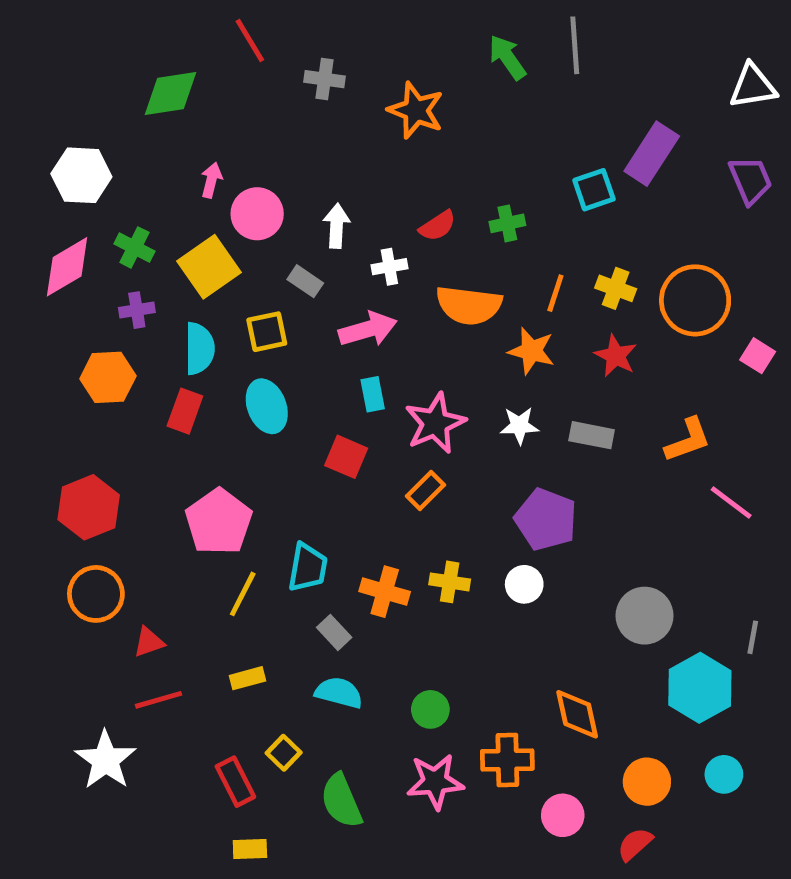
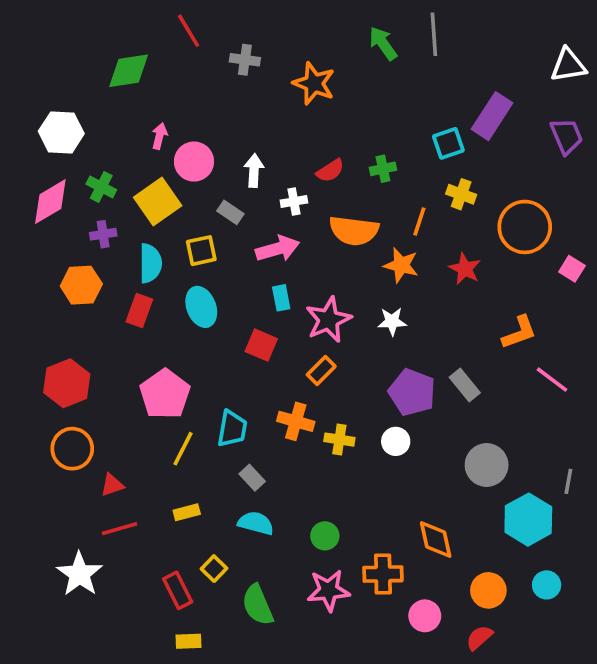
yellow cross: (616, 288) -> (461, 194), moved
gray rectangle: (592, 435) -> (465, 385), moved, turned 40
orange cross: (385, 592) -> (296, 421), moved

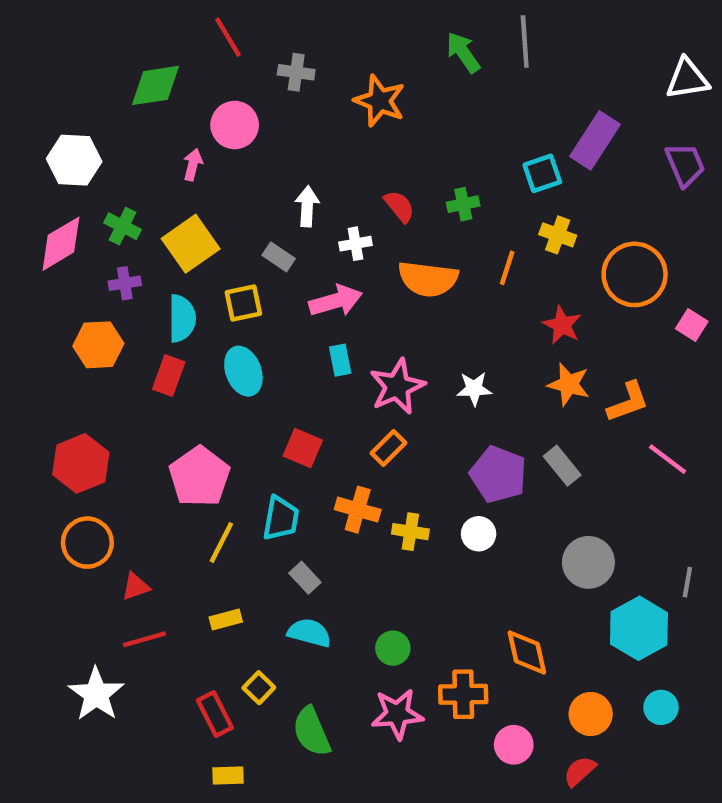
pink circle: (194, 162) -> (235, 125), moved
red semicircle: (330, 171) -> (399, 206), turned -96
orange star: (401, 265) -> (569, 384), moved
red square: (261, 345) -> (303, 448), moved

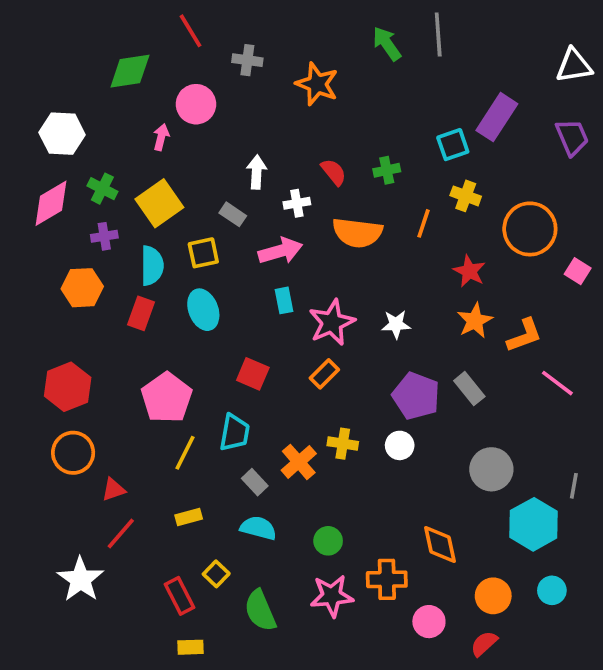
orange star: (569, 384) -> (475, 321), turned 30
orange cross: (358, 510) -> (299, 462), moved, turned 33
red line: (145, 639) -> (121, 533), turned -33

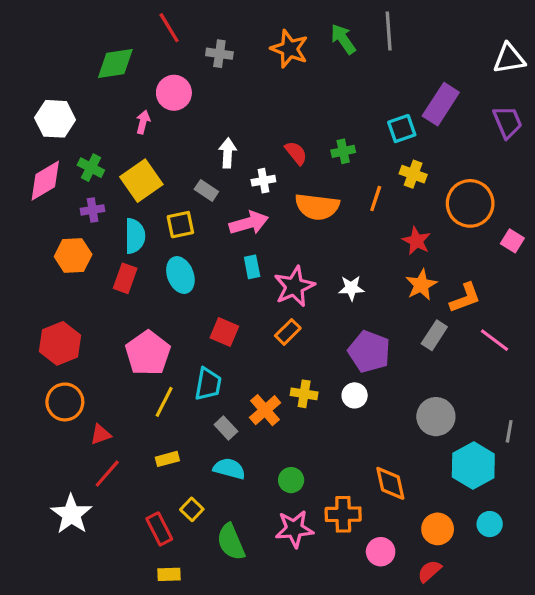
orange star: (317, 84) -> (289, 49), moved
gray rectangle: (469, 389) -> (434, 335), moved, turned 72

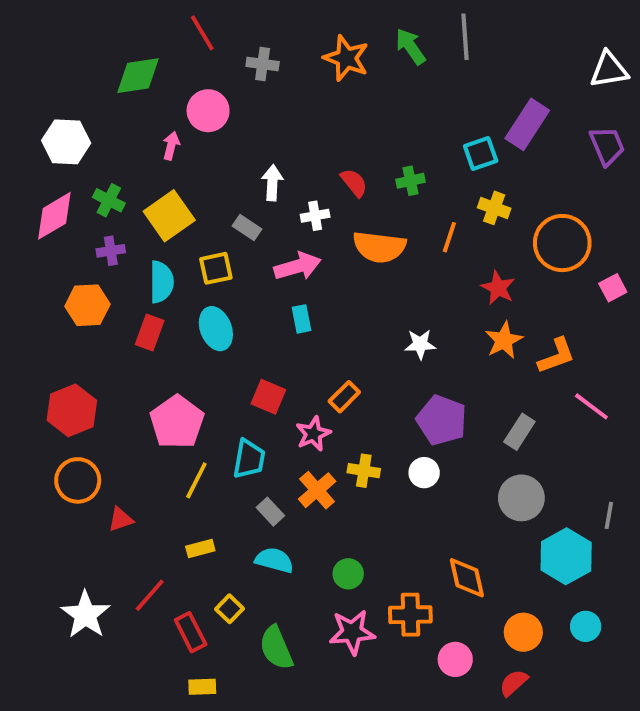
pink square: (512, 241) -> (613, 288), turned 30
pink star: (294, 286) -> (313, 434), moved, size x0.7
gray rectangle: (434, 335) -> (519, 432), moved
red line: (107, 474) -> (150, 595), moved

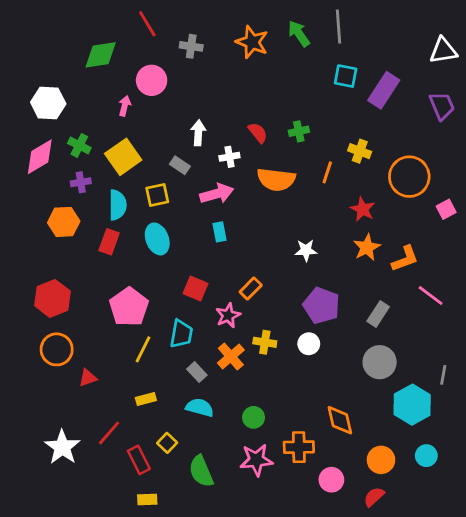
cyan square: (481, 153) -> (346, 76), moved, turned 30

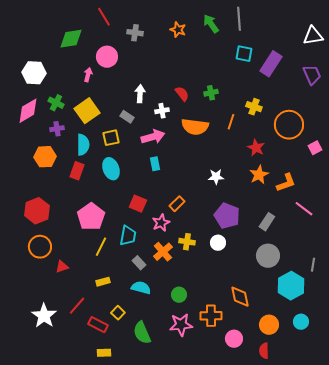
orange star: (252, 42) -> (178, 30), size x0.7
red rectangle: (139, 460) -> (98, 325), turned -36
red semicircle: (374, 497) -> (264, 351), turned -49

